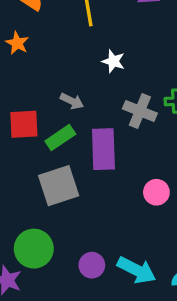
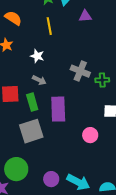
white star: (113, 61) -> (37, 56), moved
gray cross: (140, 111) -> (80, 71), moved
green rectangle: (60, 138) -> (32, 102), turned -72

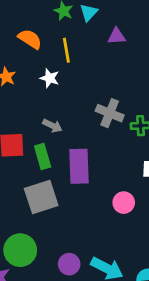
orange semicircle: (13, 18) -> (30, 39), moved
white star: (37, 56) -> (50, 78), moved

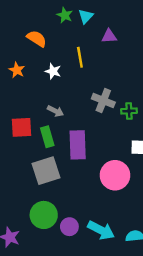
yellow line: (66, 50) -> (80, 57), moved
pink circle: (124, 203) -> (115, 175), size x1.6
green circle: (20, 250) -> (44, 215), moved

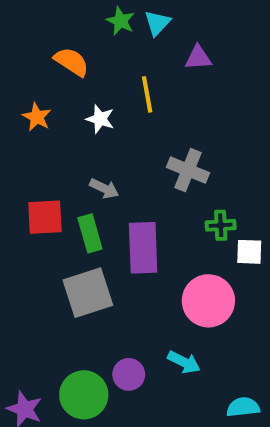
green cross: (129, 111) -> (221, 225), moved
green circle: (44, 215) -> (84, 395), moved
purple circle: (69, 227) -> (129, 374), moved
cyan arrow: (101, 230) -> (184, 362), moved, size x0.7

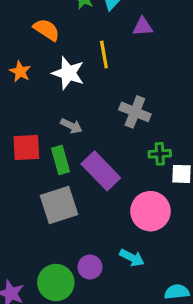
white star: (100, 119) -> (68, 73), size x1.5
purple rectangle: (143, 248) -> (101, 171), turned -42

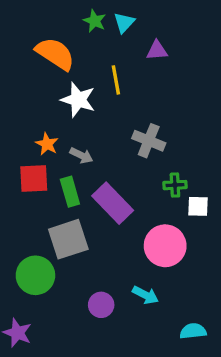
orange semicircle: (47, 30) -> (55, 54), size x1.4
orange star: (20, 72) -> (47, 144), moved
green circle: (56, 283) -> (35, 275), moved

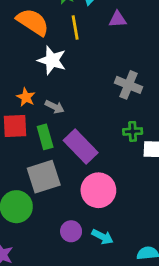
yellow line: (116, 80) -> (75, 27), moved
gray cross: (149, 141) -> (128, 85), moved
pink circle: (165, 246) -> (98, 190), moved
cyan arrow: (145, 295) -> (103, 237), moved

